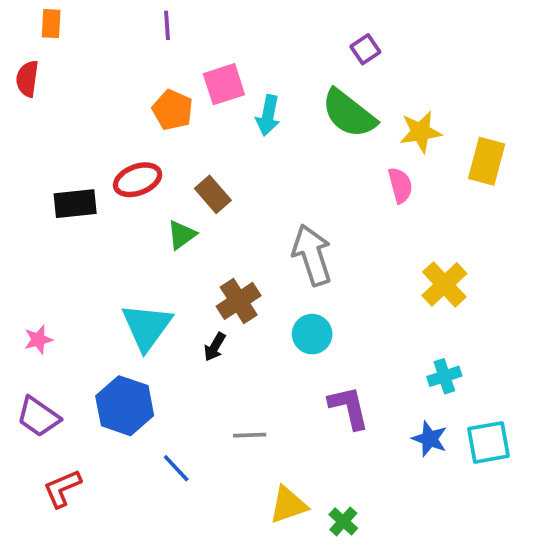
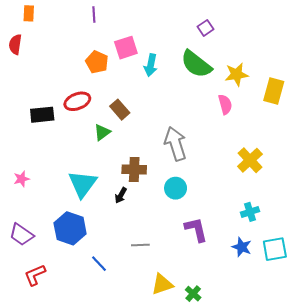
brown cross: (239, 301) -> (134, 170), turned 35
pink star: (38, 340) -> (21, 179), moved

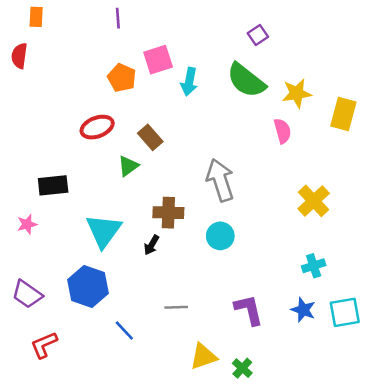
black rectangle: (42, 115) -> (53, 185), moved
purple L-shape: (196, 229) -> (249, 310), moved

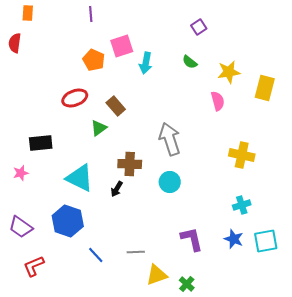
green semicircle: (246, 80) -> (190, 62), size x0.5
yellow cross: (314, 201) -> (242, 155), turned -35
cyan triangle: (104, 231) -> (80, 178), turned -40
gray line: (176, 307) -> (136, 252), moved

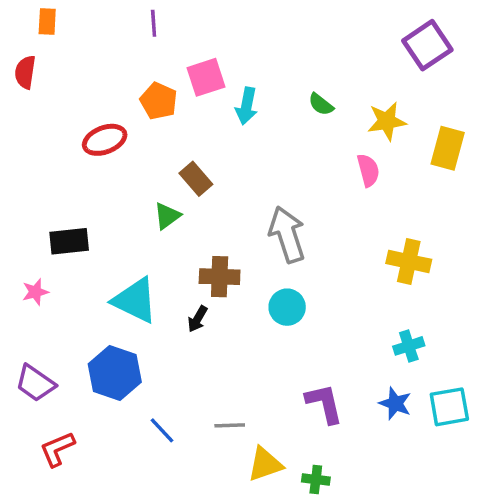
purple square: (199, 27) -> (427, 45), moved, size x1.8
red ellipse: (75, 98) -> (105, 140), moved
green cross: (187, 284) -> (316, 479), turned -35

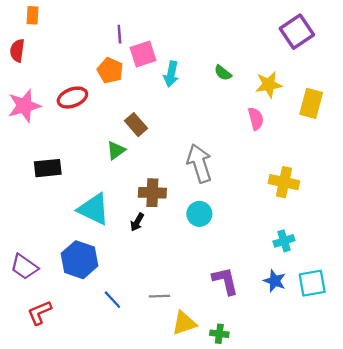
purple line: (154, 23) -> (119, 34), moved
pink star: (35, 292) -> (24, 106), moved, size x1.8

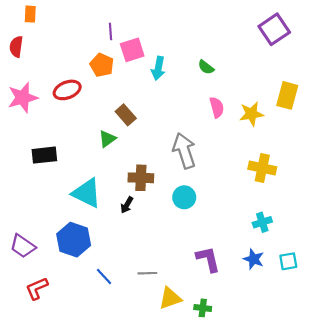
yellow star: (269, 85) -> (251, 114), moved
pink semicircle: (256, 119) -> (217, 107), moved
cyan square: (312, 283) -> (288, 261), size x0.7

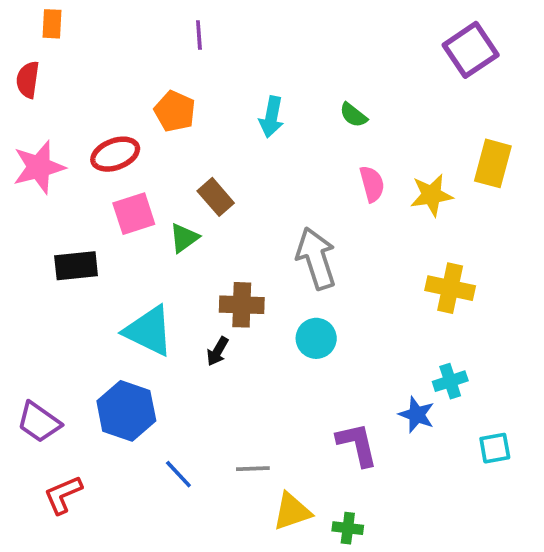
purple line: (111, 31) -> (199, 35), moved
pink square: (132, 50) -> (134, 214), moved
blue star: (254, 259) -> (417, 415), moved

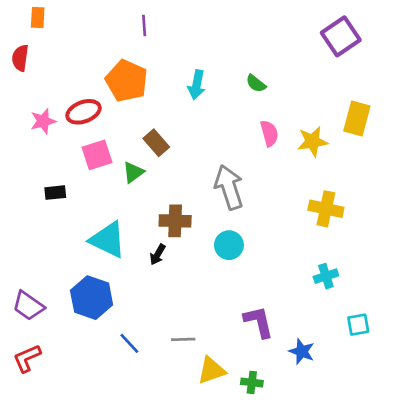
orange pentagon: (175, 111) -> (127, 81), size x1.4
pink star: (39, 167) -> (43, 121), moved, size x0.7
black rectangle: (76, 266) -> (55, 193), size x0.7
blue star: (417, 415) -> (302, 352), moved
red L-shape: (63, 495) -> (27, 358), moved

